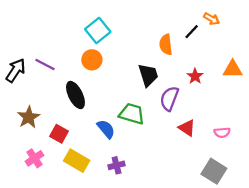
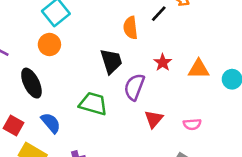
orange triangle: (233, 69) -> (199, 69), moved
red triangle: (187, 128) -> (154, 119), turned 36
blue semicircle: (106, 129) -> (51, 123), moved

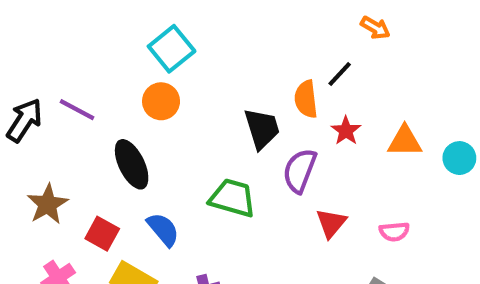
black line: (159, 14) -> (340, 74), moved
orange semicircle: (130, 28) -> (306, 99), moved

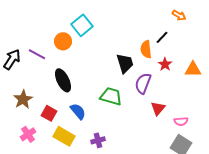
orange circle: (161, 101) -> (63, 41), moved
pink semicircle: (394, 232) -> (181, 121), moved

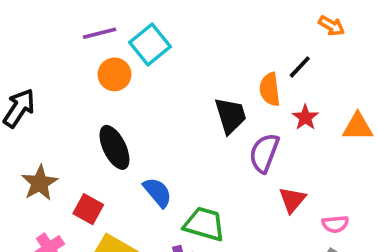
purple line: (37, 54) -> (100, 33), moved, turned -42
green trapezoid: (111, 96) -> (204, 224), moved
blue semicircle: (78, 111) -> (158, 192), moved

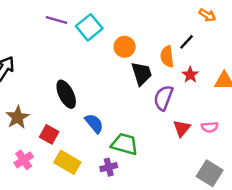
purple line: (100, 33) -> (56, 20), turned 30
orange circle: (114, 74) -> (125, 47), moved
pink semicircle: (335, 224) -> (210, 127), moved

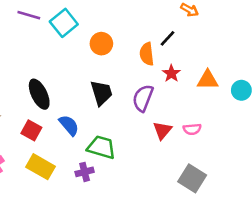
black trapezoid: (142, 74) -> (101, 93), moved
red square: (49, 134) -> (31, 130), moved

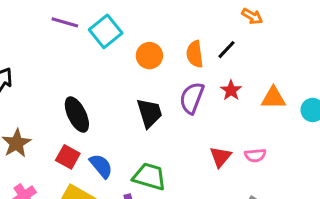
orange semicircle: (147, 54) -> (195, 54), moved
purple semicircle: (143, 98) -> (192, 98), moved
blue semicircle: (69, 125) -> (101, 166), moved

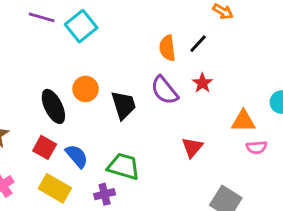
orange circle: (149, 56) -> (86, 89), moved
purple semicircle: (192, 98) -> (164, 90), turned -60
orange triangle: (273, 98) -> (243, 121), moved
pink semicircle: (255, 155) -> (257, 147), moved

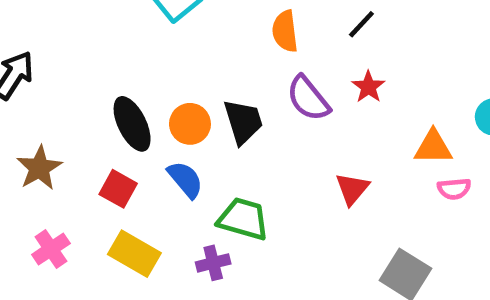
orange semicircle: (167, 48) -> (285, 31), moved
orange circle: (86, 89) -> (190, 124), moved
blue semicircle: (77, 156) -> (185, 179), moved

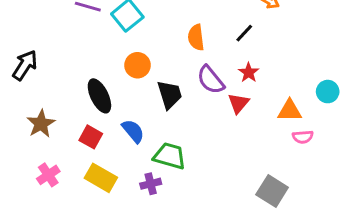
orange circle: (190, 124) -> (137, 65), moved
red triangle: (352, 189) -> (238, 103), moved

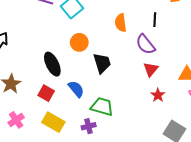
black line: (244, 33) -> (155, 20), turned -40
red star: (249, 73) -> (158, 95), moved
purple semicircle: (211, 80) -> (145, 44), moved

